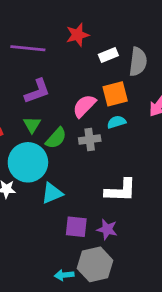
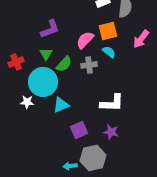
cyan semicircle: (116, 122) -> (109, 52), turned 56
purple square: (76, 227) -> (79, 130), turned -30
purple star: (107, 229) -> (111, 132), moved

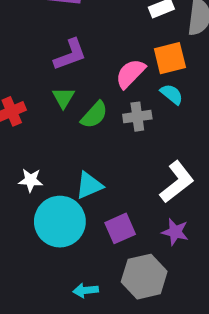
cyan circle: (43, 82) -> (60, 222), moved
white L-shape: (112, 103) -> (177, 182), turned -40
cyan arrow: (70, 166) -> (86, 290), moved

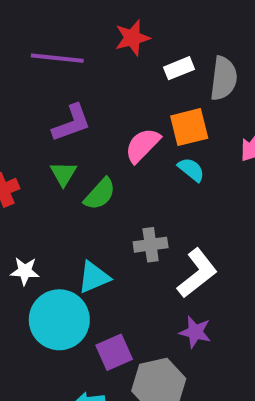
gray cross: (137, 117) -> (151, 245), moved
purple square: (120, 228) -> (114, 352), moved

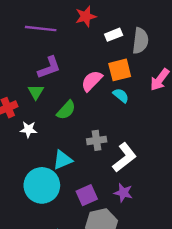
green triangle: (63, 174) -> (36, 92), moved
white star: (25, 271) -> (28, 129), moved
purple square: (114, 352) -> (87, 195), moved

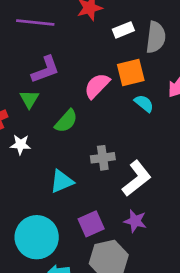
cyan semicircle: (121, 95) -> (144, 103), moved
cyan circle: (42, 185) -> (37, 237), moved

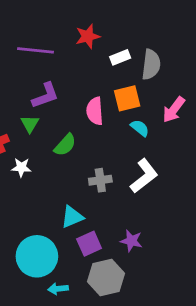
pink semicircle: (97, 86) -> (95, 111), turned -48
white L-shape: (137, 178) -> (144, 176), moved
cyan triangle: (62, 181) -> (72, 217), moved

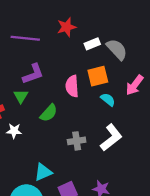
gray semicircle: (151, 65) -> (117, 49), turned -50
cyan triangle: (72, 217) -> (43, 172), moved

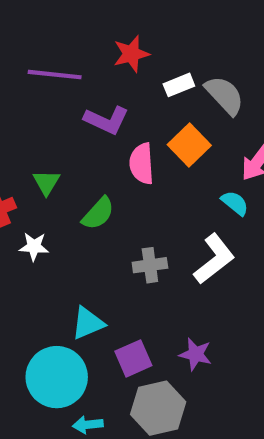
purple L-shape: (33, 74) -> (106, 120), moved, turned 45
orange square: (98, 76) -> (189, 145), turned -30
cyan semicircle: (108, 100) -> (235, 203), moved

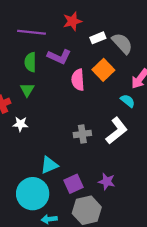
green semicircle: (98, 213) -> (30, 62), moved, turned 138

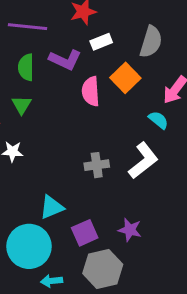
white rectangle: (98, 38) -> (101, 42), moved
gray semicircle: (122, 43) -> (151, 42), turned 60

